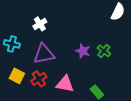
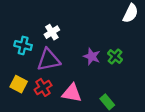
white cross: (40, 24) -> (52, 32), moved
cyan cross: (12, 44) -> (23, 45), moved

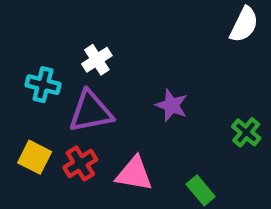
green cross: (115, 56) -> (246, 132), moved

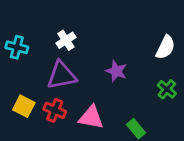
white semicircle: (244, 25) -> (165, 47), moved
cyan cross: (43, 85) -> (17, 47), moved
red cross: (80, 163) -> (55, 110), turned -35

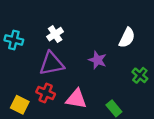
white semicircle: (165, 47) -> (127, 38), moved
yellow square: (24, 106) -> (20, 105), moved

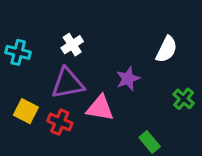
purple star: (97, 60) -> (128, 79), turned 30
pink triangle: (76, 99) -> (100, 108), moved
yellow square: (20, 105) -> (26, 111), moved

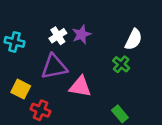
purple star: (128, 79) -> (81, 34), moved
green cross: (184, 99) -> (121, 64), moved
red cross: (60, 122) -> (41, 110), moved

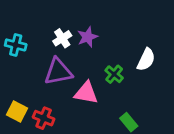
white semicircle: (134, 39) -> (146, 60), moved
green cross: (121, 64) -> (114, 74), moved
yellow square: (21, 89) -> (17, 111), moved

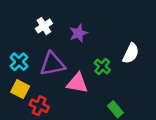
white cross: (62, 38) -> (44, 26), moved
cyan cross: (16, 45) -> (19, 62), moved, turned 30
yellow square: (17, 111) -> (20, 89), moved

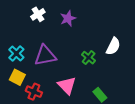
white cross: (44, 26) -> (38, 14), moved
purple star: (78, 33) -> (68, 18), moved
pink triangle: (77, 83) -> (67, 85), moved, turned 36

